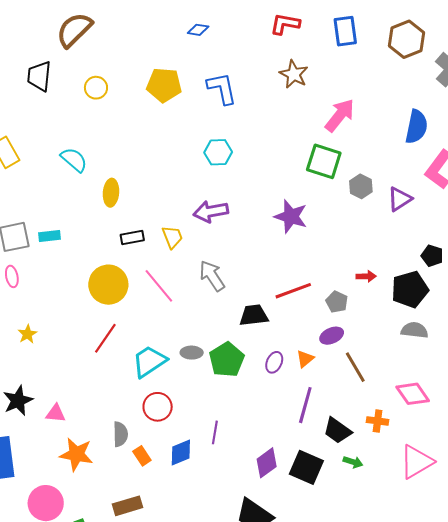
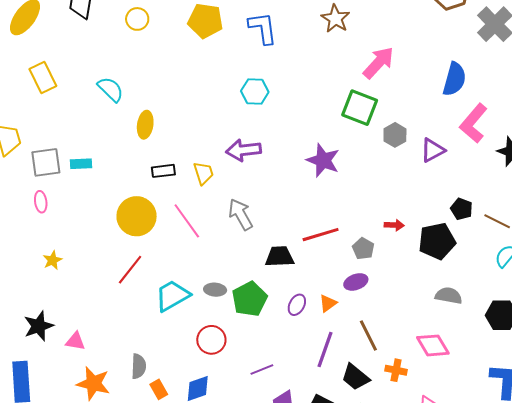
gray semicircle: (414, 330) -> (449, 296), moved
brown line: (355, 367) -> (368, 335), moved
red circle: (158, 407) -> (211, 340), moved
purple line: (215, 432) -> (262, 370), moved, turned 55

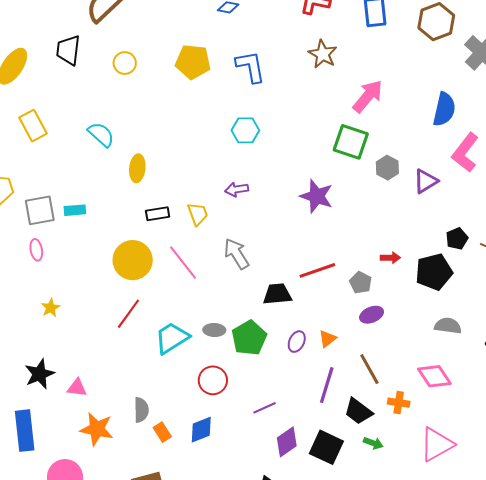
purple arrow: (244, 150) -> (237, 189), size x0.7
black pentagon: (462, 209) -> (457, 239), turned 30
purple ellipse: (356, 282) -> (372, 315), moved

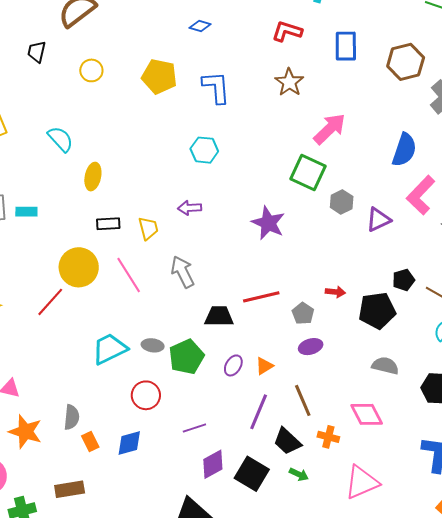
black trapezoid: (68, 50) -> (37, 52), size x0.7
red line: (128, 314) -> (50, 302), moved

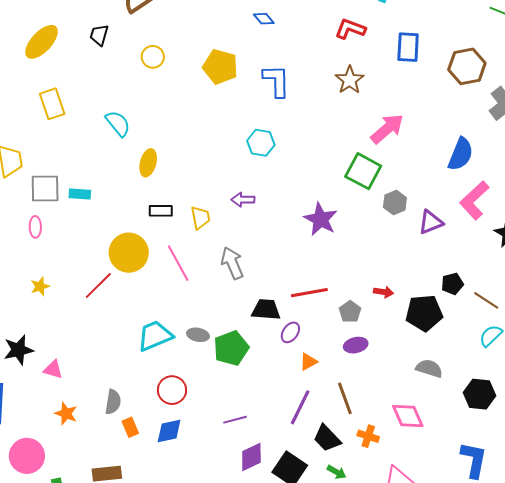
blue diamond: (200, 26) -> (264, 19), turned 30
purple ellipse: (233, 365) -> (290, 332), moved
red circle: (146, 395) -> (172, 390), moved
orange star: (25, 432) -> (66, 414), size x0.7

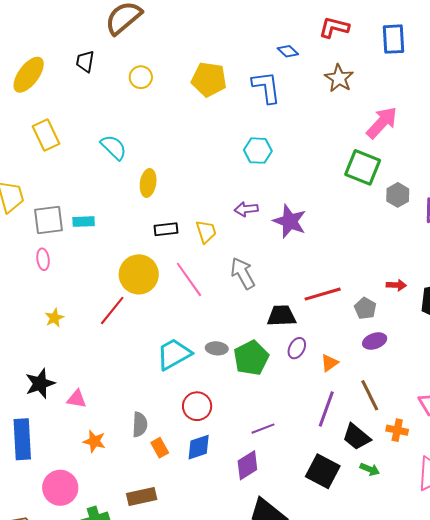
blue diamond: (264, 19) -> (288, 51), moved
purple star: (321, 219) -> (290, 221), moved
purple ellipse: (290, 332) -> (297, 348), moved
purple diamond: (251, 457) -> (247, 465), moved

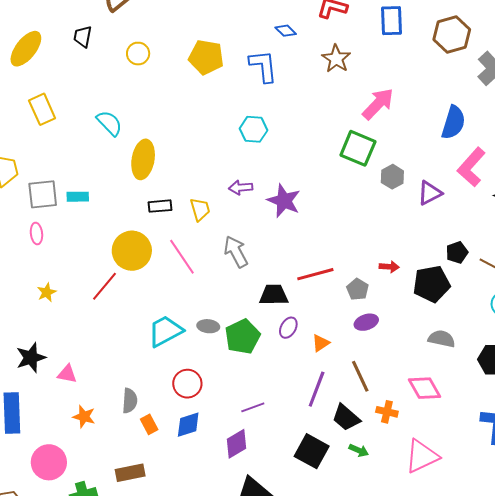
yellow ellipse: (148, 183) -> (143, 159), size x1.4

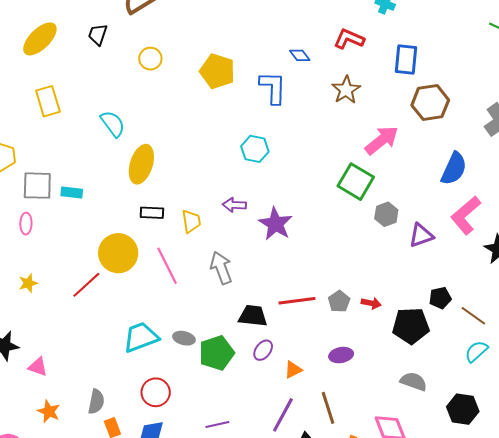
brown hexagon: (452, 34) -> (430, 103), moved
gray pentagon: (358, 289) -> (339, 301), moved

